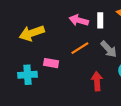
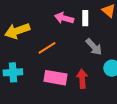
orange line: (80, 48) -> (47, 48), moved
pink rectangle: (51, 63) -> (56, 78), moved, size x1.5

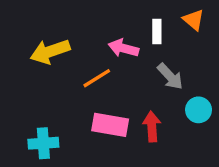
pink arrow: (64, 18) -> (123, 48), moved
cyan cross: (13, 72) -> (43, 143), moved

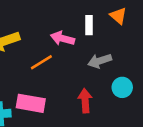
gray arrow: (170, 76) -> (100, 61), turned 115
pink rectangle: (110, 125) -> (31, 103), moved

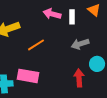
pink arrow: (63, 38) -> (52, 14), moved
red arrow: (85, 101) -> (79, 78), moved

